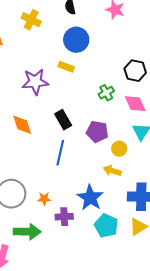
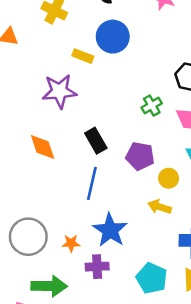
yellow rectangle: (66, 67) -> (83, 56), moved
blue star: (90, 198) -> (110, 230), moved

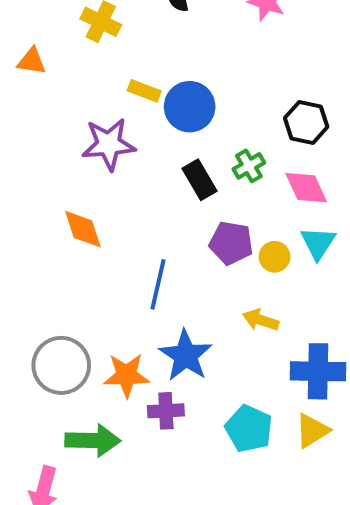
blue circle: (113, 37) -> (190, 107), moved
black rectangle: (96, 141) -> (199, 180), moved
yellow circle: (169, 178) -> (275, 257), moved
orange star: (71, 243) -> (126, 375), size x1.6

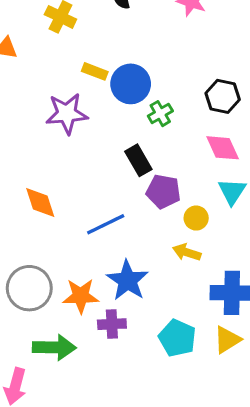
green cross: (249, 166) -> (160, 114), moved
black rectangle: (199, 180) -> (138, 160), moved
orange diamond: (83, 229) -> (40, 202), moved
yellow circle: (275, 257) -> (196, 218), moved
blue line: (158, 284) -> (106, 224), turned 51

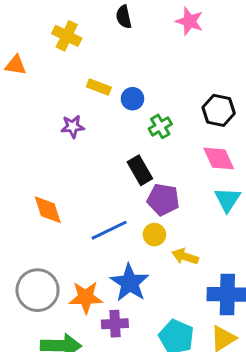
blue circle: (131, 84) -> (132, 99), size x0.6
purple star: (67, 114) -> (73, 126), size x0.6
yellow circle: (196, 218) -> (154, 235), moved

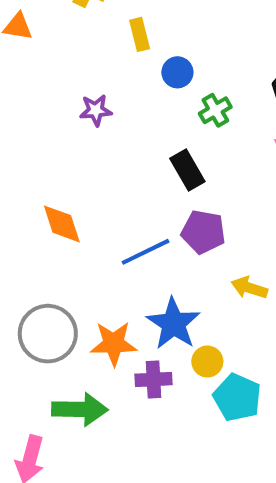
yellow rectangle: (99, 87) -> (140, 34), moved, turned 55
purple pentagon: (163, 200) -> (203, 232), moved
yellow circle: (154, 235) -> (207, 362), moved

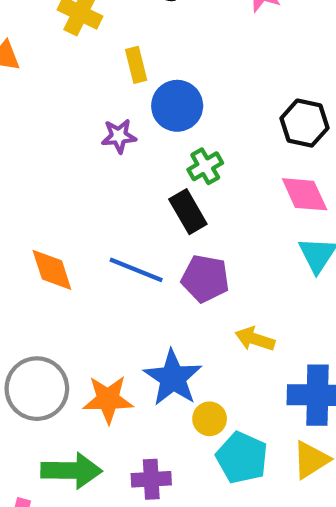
blue circle: (177, 72) -> (177, 106), size x1.5
purple star: (96, 110) -> (119, 136), moved
green cross: (215, 110) -> (205, 166), moved
blue line: (146, 252) -> (136, 270), moved, turned 48
purple cross: (153, 379) -> (151, 479), moved

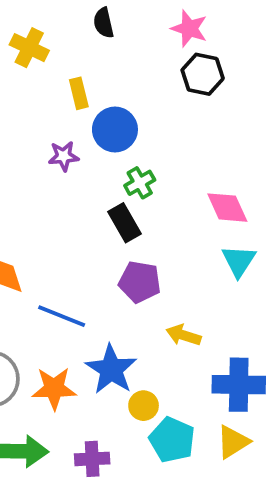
black hexagon: (305, 123) -> (203, 74), moved
blue line: (136, 270) -> (62, 316), moved

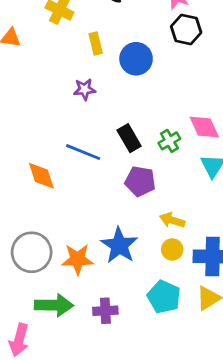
blue circle: (115, 129) -> (136, 59), moved
green cross: (140, 183) -> (169, 141), moved
blue line: (62, 316) -> (83, 152), moved
yellow circle: (144, 406) -> (172, 249), moved

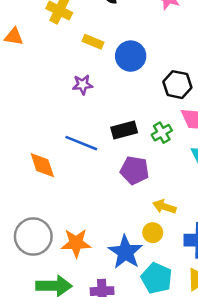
black hexagon: (186, 30) -> (177, 85), moved
yellow rectangle: (96, 43) -> (93, 42), turned -54
black rectangle: (129, 138) -> (124, 130), turned -75
blue star: (119, 245) -> (125, 252), moved
yellow circle: (172, 249) -> (153, 233), moved

